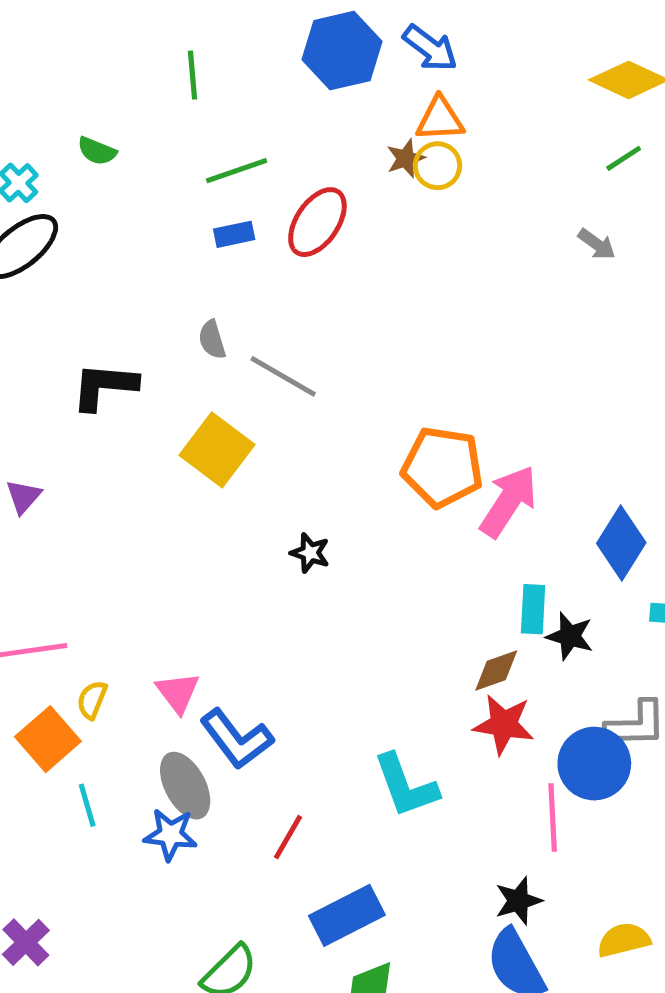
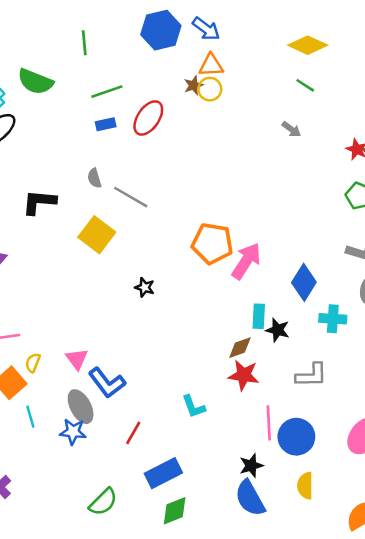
green semicircle: (97, 151) -> (35, 82), size x1.8
green line: (624, 158) -> (305, 85), turned 66
blue circle: (594, 764) -> (296, 437), moved
cyan L-shape: (406, 786) -> (193, 407), size x0.7
yellow semicircle: (624, 940) -> (305, 486), turned -76

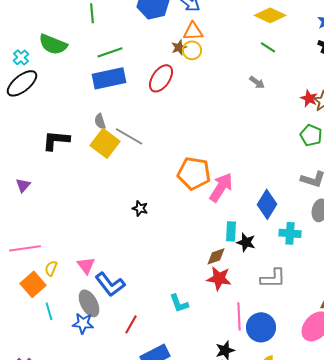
red ellipse: (148, 118) -> (161, 78), moved
blue rectangle: (106, 124) -> (109, 78), size x2.0
yellow square: (97, 235) -> (105, 143), moved

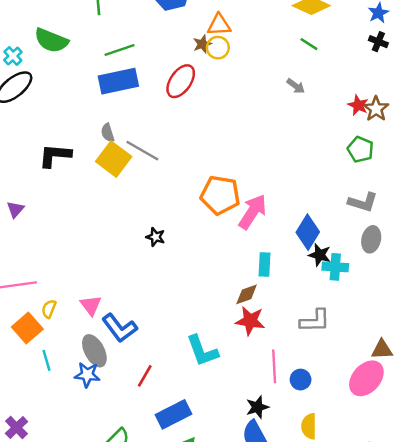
black star: (246, 242) -> (320, 255), moved
cyan L-shape: (179, 303) -> (202, 351), size x1.4
blue circle: (261, 327) -> (301, 380), size x0.6

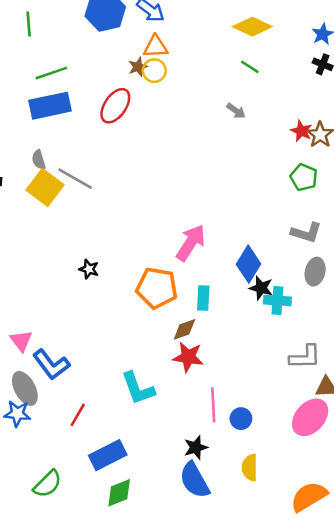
orange pentagon: (220, 195) -> (157, 288), moved
gray L-shape: (315, 321) -> (305, 357), moved

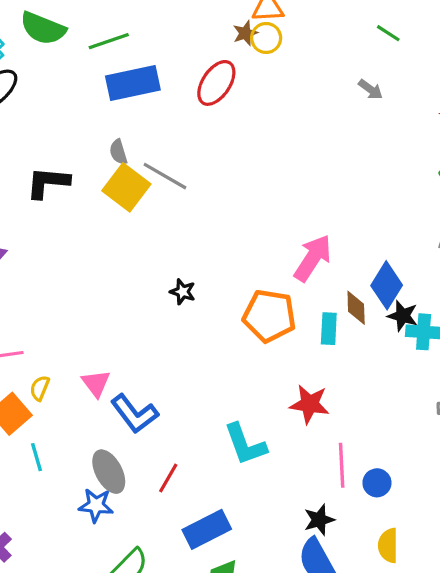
green line: (51, 73) -> (109, 41), moved
brown diamond: (184, 329) -> (356, 308), moved, turned -72
gray ellipse: (25, 388) -> (109, 472), moved
blue star: (17, 414) -> (96, 505), moved

